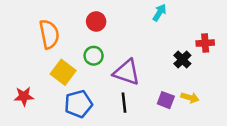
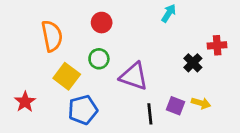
red star: (24, 96) -> (25, 102), turned -30
black line: (124, 103) -> (150, 114), moved

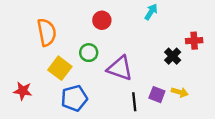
red circle: (102, 23) -> (102, 20), moved
red star: (25, 102) -> (23, 91), turned -30

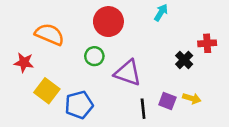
red circle: (102, 20) -> (108, 22), size x1.5
orange semicircle: (47, 32) -> (50, 34), turned -56
yellow square: (60, 68) -> (47, 91), moved
red star: (23, 91) -> (24, 63), moved

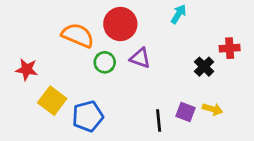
orange semicircle: (50, 34) -> (78, 35), moved
purple triangle: (128, 73) -> (140, 58), moved, size x0.7

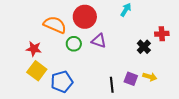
red star: (27, 69) -> (34, 49), moved

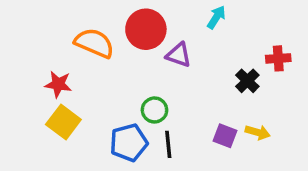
purple triangle: (99, 41) -> (179, 55), moved
green circle: (74, 44) -> (154, 110), moved
blue pentagon: (62, 82) -> (129, 143), moved
black line: (112, 85) -> (168, 144), moved

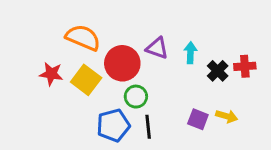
cyan arrow: (216, 17) -> (190, 53), moved, turned -30
red circle: (146, 29) -> (122, 63), moved
red cross: (278, 58) -> (245, 66), moved
yellow square: (63, 122) -> (86, 80), moved

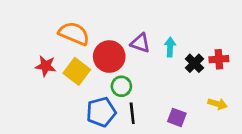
yellow arrow: (227, 116) -> (217, 104), moved
purple square: (198, 119) -> (177, 117), moved

